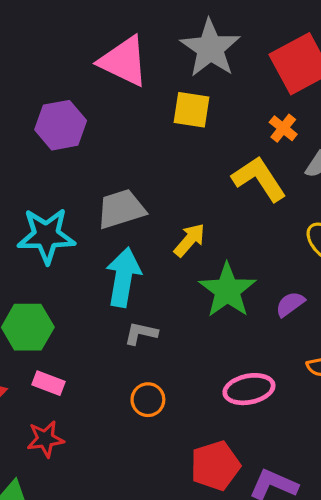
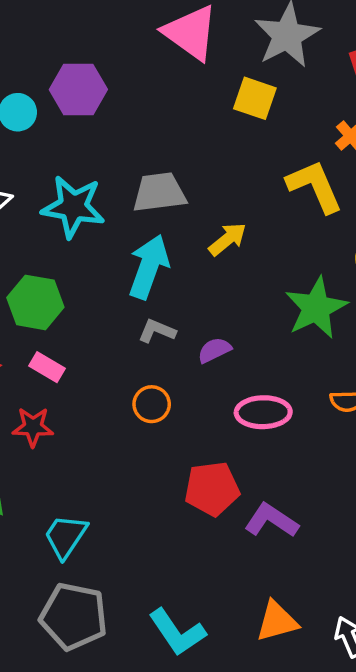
purple hexagon: (61, 125) -> (78, 90), moved
green star: (227, 290) -> (316, 308), moved
purple semicircle: (290, 304) -> (214, 350), moved

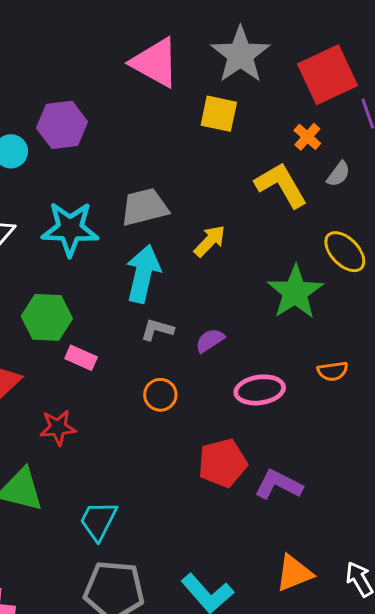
pink rectangle: (47, 367) -> (81, 358), moved

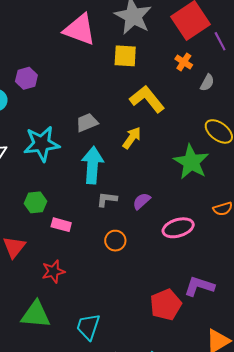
purple hexagon: (62, 125) -> (26, 78), size x0.7
yellow L-shape: (281, 185) -> (147, 99), moved
gray trapezoid: (144, 207) -> (87, 123), size x0.7
green hexagon: (47, 317) -> (36, 202), size x0.7
red pentagon: (223, 463) -> (166, 305), moved

